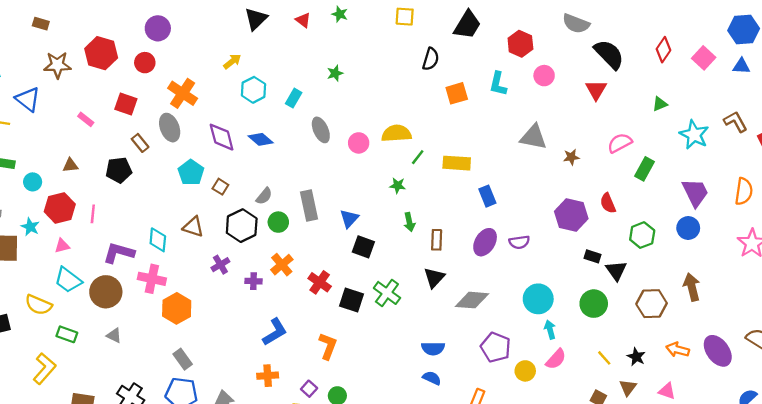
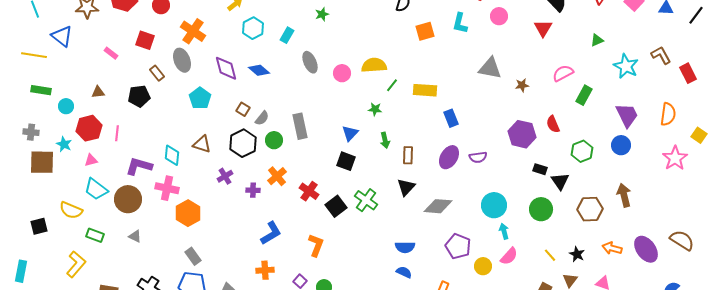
brown square: (220, 187) -> (243, 109), moved
blue triangle: (349, 219) -> (350, 133), moved
black square: (352, 300) -> (336, 206), turned 35

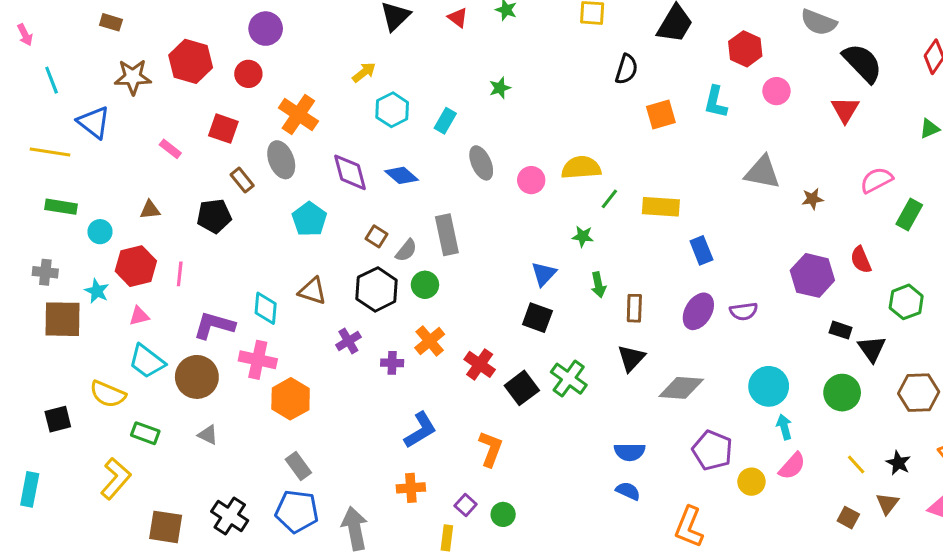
gray rectangle: (300, 126) -> (447, 235), moved

